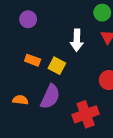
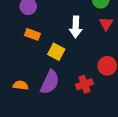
orange rectangle: (33, 60) -> (32, 34), moved
red cross: (86, 114) -> (84, 84), moved, size x0.7

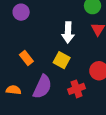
orange rectangle: (32, 34) -> (26, 58), moved, turned 32
yellow square: (56, 52) -> (62, 60), moved

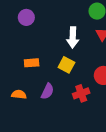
orange rectangle: (26, 58) -> (32, 63), turned -56
purple semicircle: (42, 87) -> (47, 91), size x0.7

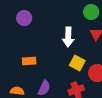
yellow square: (66, 65) -> (77, 63), moved

